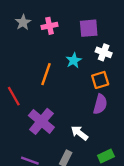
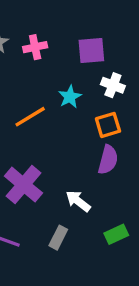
orange line: (46, 74) -> (30, 117), turned 40

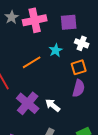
pink cross: (35, 47) -> (35, 20), size x1.6
white arrow: (78, 201) -> (53, 105), moved

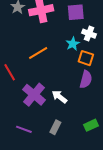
cyan star: (56, 50) -> (73, 44), moved
orange square: (79, 67) -> (86, 58), turned 35

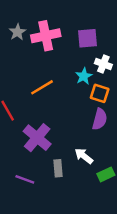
white arrow: (59, 97) -> (84, 156), moved
gray rectangle: (55, 127) -> (58, 168), moved, turned -32

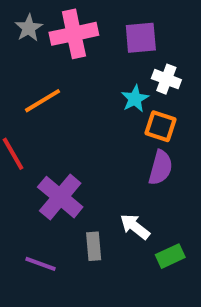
orange line: (42, 87) -> (42, 101), moved

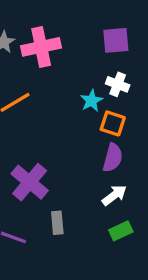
purple square: (141, 38) -> (116, 40), moved
white arrow: (135, 227) -> (114, 195), moved, turned 105

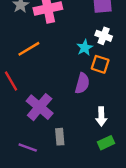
purple semicircle: (113, 158) -> (82, 83), moved
white arrow: (114, 195) -> (101, 117), turned 126

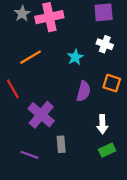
cyan star: (85, 48) -> (75, 57), moved
orange square: (100, 64) -> (112, 83), moved

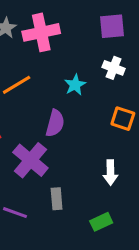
purple semicircle: (84, 91) -> (55, 123), moved
green rectangle: (107, 150) -> (101, 222), moved

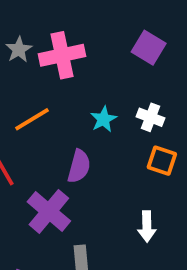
purple square: (112, 26) -> (149, 48), turned 36
white cross: (114, 68) -> (151, 117), moved

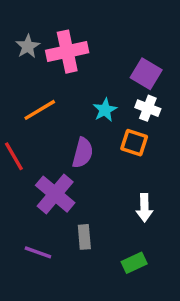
purple square: (149, 48) -> (146, 74), moved
orange square: (162, 161) -> (134, 143), moved

